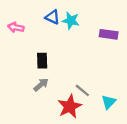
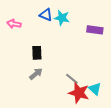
cyan triangle: (109, 102) -> (95, 89), turned -32
red star: (70, 106) -> (79, 93), moved, turned -30

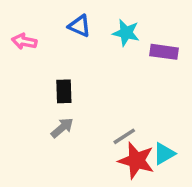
cyan star: (62, 18) -> (126, 33), moved
gray line: (72, 79) -> (124, 136), turned -72
cyan triangle: (95, 89) -> (164, 154), turned 48

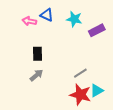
pink arrow: (24, 41) -> (29, 21), moved
purple rectangle: (164, 52) -> (97, 30), turned -35
gray line: (124, 136) -> (80, 73), moved

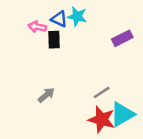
cyan star: (74, 19) -> (77, 16), moved
black rectangle: (37, 54) -> (54, 40), moved
cyan triangle: (97, 91) -> (122, 114), size x1.5

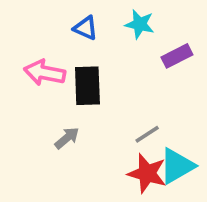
cyan star: (77, 16) -> (140, 24), moved
pink arrow: (37, 27) -> (45, 73), moved, size x1.5
black rectangle: (54, 40) -> (87, 86), moved, size x1.5

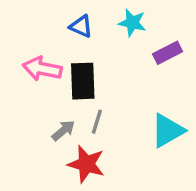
gray line: (147, 134) -> (97, 122), moved, turned -40
cyan triangle: (177, 166) -> (168, 131), moved
red star: (147, 173) -> (86, 164), moved

